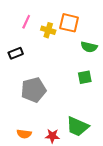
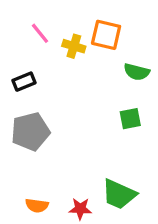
pink line: (26, 22) -> (40, 33), turned -64
gray pentagon: (34, 90) -> (30, 131), moved

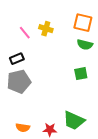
pink line: (40, 33) -> (25, 33), moved
orange square: (106, 35) -> (83, 23), moved
black rectangle: (24, 82) -> (17, 59), moved

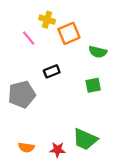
orange square: (83, 23) -> (69, 33), moved, turned -36
yellow cross: (46, 29) -> (47, 20), moved
black rectangle: (17, 59) -> (52, 71), moved

